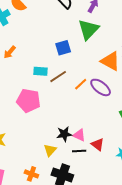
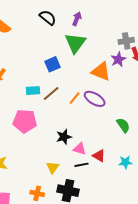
black star: (64, 134) -> (64, 137), moved

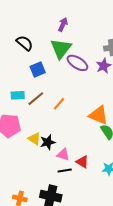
black semicircle: (48, 18) -> (25, 43), moved
orange triangle: (101, 71) -> (99, 115), moved
purple ellipse: (95, 99) -> (77, 63), moved
yellow triangle: (53, 167) -> (34, 139), moved, turned -32

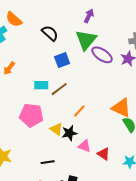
orange line: (59, 104) -> (79, 111), moved
black line: (65, 171) -> (48, 162), moved

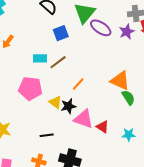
pink triangle: (85, 146) -> (84, 119), size x1.5

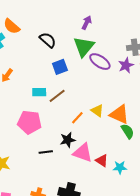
yellow triangle: (55, 102) -> (97, 111), moved
black line: (47, 135) -> (46, 152), moved
cyan star: (129, 135) -> (120, 167), moved

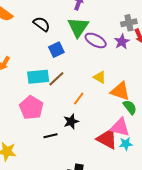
cyan rectangle: (39, 92) -> (38, 77), size x1.5
yellow triangle: (97, 111) -> (100, 77), moved
pink pentagon: (29, 122) -> (31, 108), turned 30
pink triangle: (83, 153) -> (120, 127), moved
red triangle: (102, 161) -> (107, 139), size x1.6

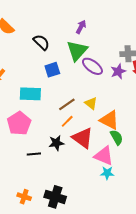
brown line: (56, 79) -> (67, 104), moved
red triangle: (107, 139) -> (83, 138), moved

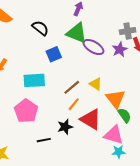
green triangle: (77, 51) -> (77, 33), turned -45
orange triangle: (109, 120) -> (115, 99), turned 30

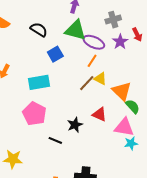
gray cross: (128, 31) -> (113, 20), moved
brown line: (72, 87) -> (87, 83), moved
orange line: (74, 104) -> (92, 61), moved
red triangle: (91, 119) -> (99, 114), size x0.7
black line: (44, 140) -> (55, 140), turned 40

